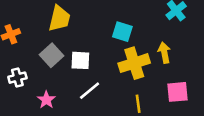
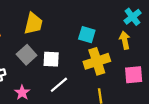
yellow arrow: (164, 53) -> (125, 40), moved
pink square: (177, 92) -> (134, 75), moved

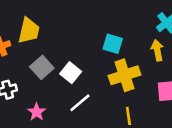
yellow trapezoid: (33, 23) -> (29, 31), moved
white square: (51, 59) -> (71, 73), turned 36

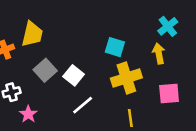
pink star: (37, 112) -> (28, 114), moved

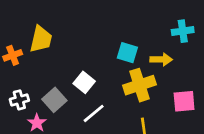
cyan cross: (168, 26) -> (183, 31), turned 30
yellow arrow: (159, 53) -> (161, 59), moved, turned 102
gray square: (45, 70) -> (54, 100), moved

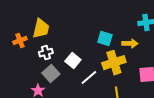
white cross: (19, 100) -> (46, 53), moved
white line: (94, 113) -> (89, 78), moved

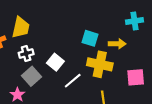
yellow cross: (114, 63) -> (100, 64), turned 30

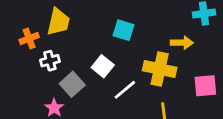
cyan square: (90, 38) -> (124, 30), moved
white cross: (26, 54) -> (50, 61), moved

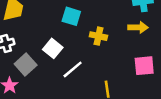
yellow arrow: (182, 43) -> (138, 27), moved
yellow cross: (160, 69) -> (98, 36), moved, size x0.6

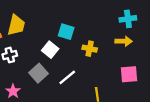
white square: (53, 48) -> (50, 50), moved
gray square: (26, 64) -> (39, 73), moved

